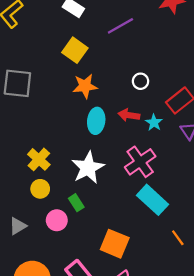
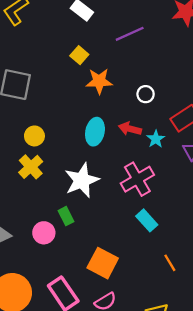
yellow square: (75, 50) -> (79, 55), size x0.7
orange star: (85, 86) -> (99, 81), moved
yellow circle: (40, 189) -> (34, 136), moved
cyan rectangle: (152, 200) -> (147, 220), size x0.7

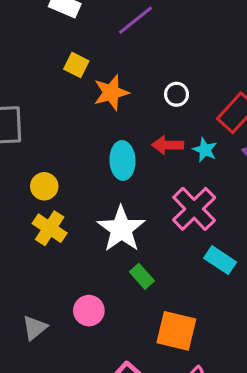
green rectangle: (66, 216) -> (142, 276), moved

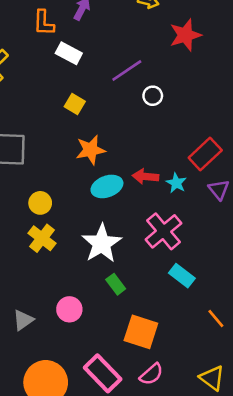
orange star: (111, 93) -> (91, 150), moved
white circle: (177, 94) -> (153, 96), moved
cyan ellipse: (122, 160) -> (107, 186), turned 68

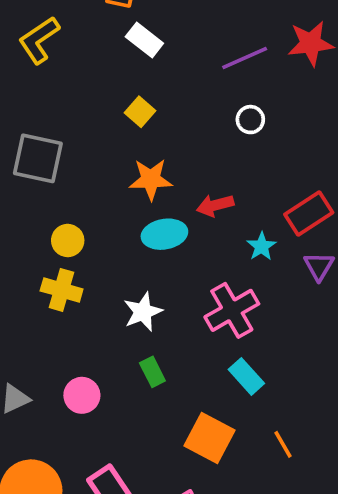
purple line: (127, 70) -> (245, 58), moved
red arrow: (145, 176) -> (215, 205), moved, turned -30
yellow cross: (42, 238) -> (62, 290), turned -32
white star: (102, 243) -> (143, 312), size x0.7
orange square: (141, 332) -> (210, 438), moved

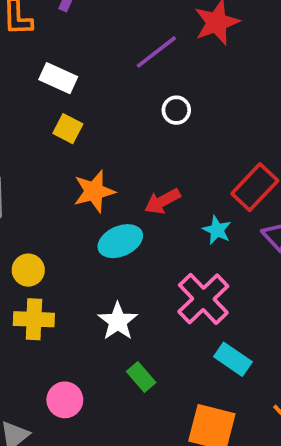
white rectangle: (144, 40) -> (58, 78), moved
pink circle: (82, 395) -> (65, 400), moved

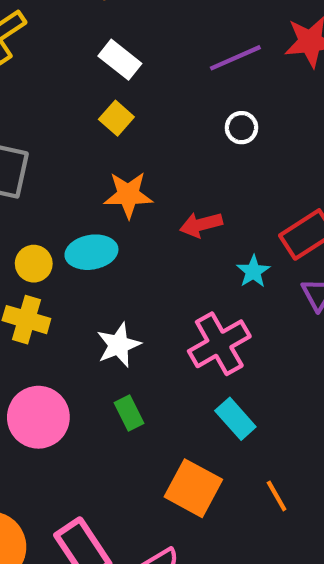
cyan ellipse: (120, 241) -> (91, 252), moved
pink circle: (65, 400) -> (38, 417), size x1.5

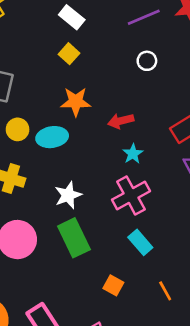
yellow circle: (34, 264) -> (18, 129), moved
cyan star: (253, 271) -> (133, 154), moved
green rectangle: (129, 413) -> (74, 238), size x1.8
orange square: (193, 488) -> (113, 285), size x0.6

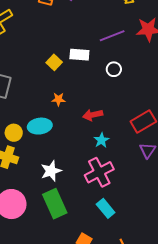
white rectangle: (72, 17) -> (79, 55), moved, turned -36
orange star: (76, 102) -> (58, 99), size x0.6
yellow circle: (18, 129) -> (14, 133), moved

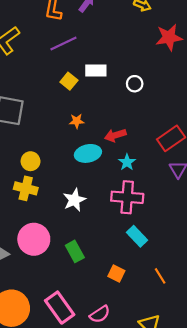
purple line: (112, 36) -> (63, 44), moved
cyan ellipse: (40, 126) -> (88, 153), moved
pink cross: (99, 172) -> (127, 197), turned 36
green rectangle: (55, 204) -> (75, 251), moved, size x0.7

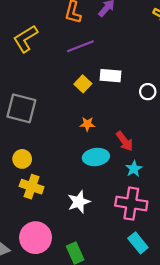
red arrow: (115, 135) -> (124, 141), turned -114
yellow circle: (31, 161) -> (22, 159), moved

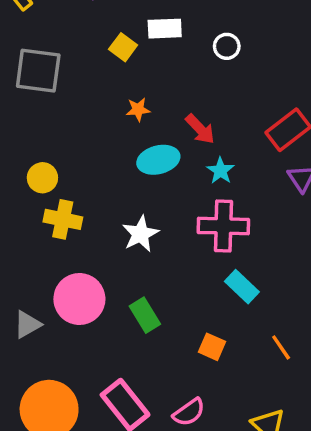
gray square: (21, 108) -> (38, 71), moved

